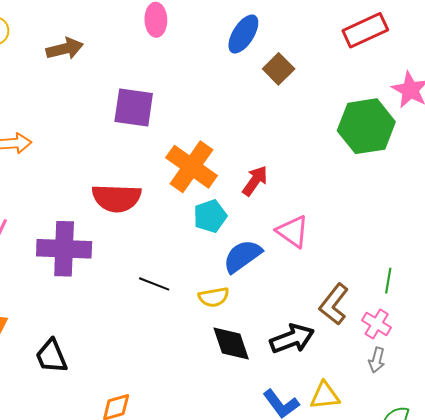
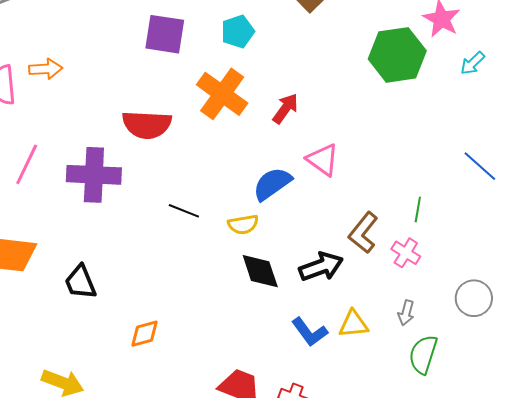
cyan pentagon: (210, 216) -> (238, 32), moved
gray arrow: (377, 360) -> (406, 313), moved

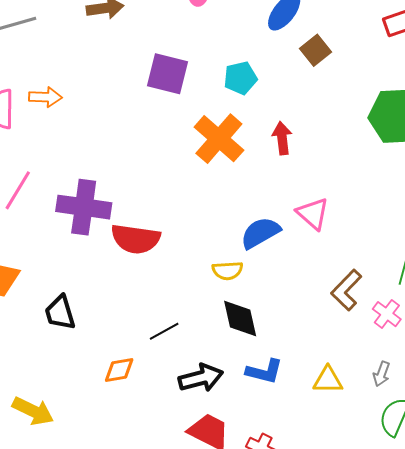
red arrow: (285, 108) -> (282, 138), moved, turned -48
red semicircle: (147, 125) -> (136, 239), moved
black line: (184, 211) -> (164, 331), moved, turned -56
black arrow: (321, 267) -> (201, 378), moved
blue L-shape: (310, 332) -> (264, 371), moved, turned -45

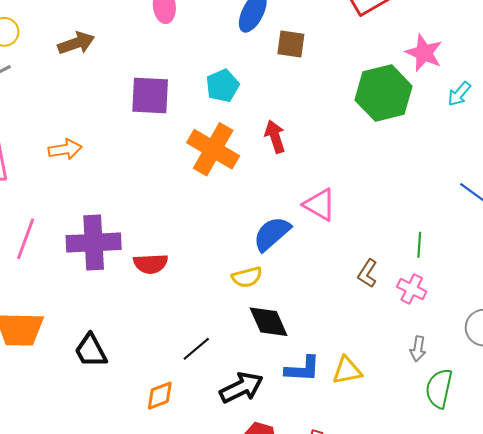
brown square: (315, 50) -> (291, 44), turned -32
orange arrow: (45, 97) -> (65, 149), moved
red semicircle: (136, 239) -> (151, 264), size x0.7
brown L-shape: (346, 290) -> (367, 273), size x0.7
yellow triangle: (328, 380) -> (347, 371), moved

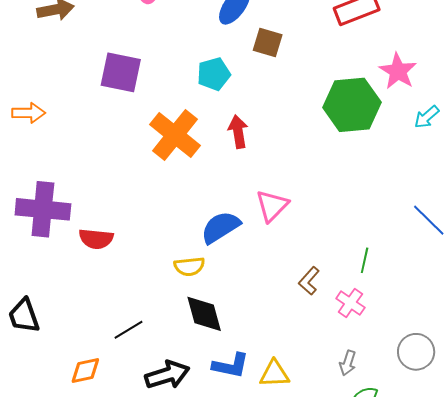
cyan pentagon: (222, 86) -> (214, 74), moved
pink triangle: (320, 205) -> (272, 206), turned 36

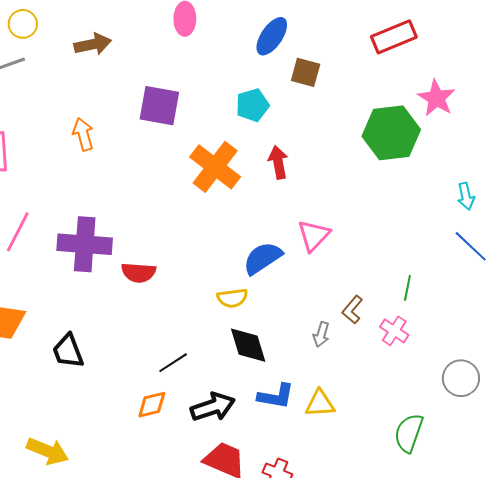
orange arrow: (29, 113) -> (83, 134), moved, turned -104
cyan arrow: (427, 117) -> (466, 196), moved, turned -60
gray arrow: (348, 363) -> (321, 334), moved
orange diamond: (85, 371) -> (152, 405), moved

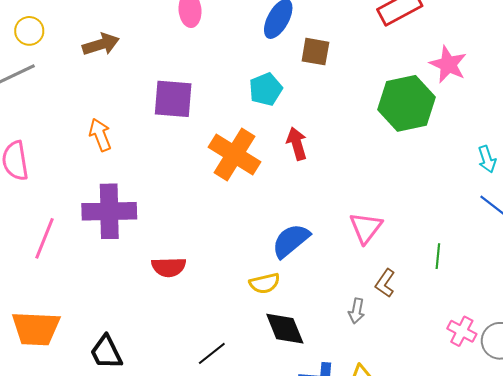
pink triangle: (314, 235) -> (366, 228), moved
purple cross: (85, 244) -> (109, 211), moved
pink cross: (394, 331) -> (462, 331), moved

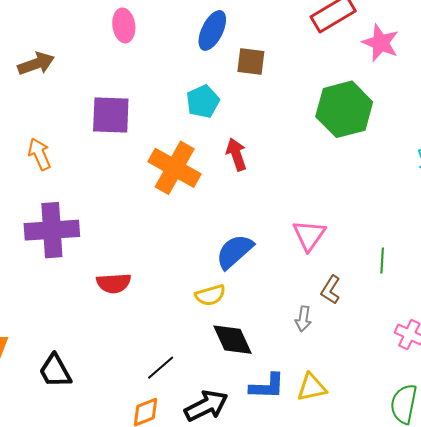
pink star: (448, 64) -> (381, 43), moved

